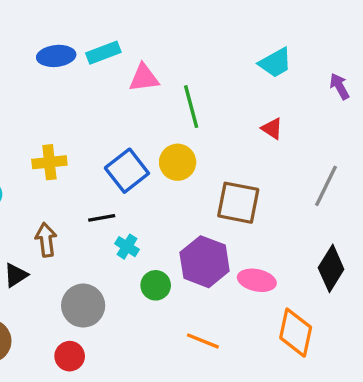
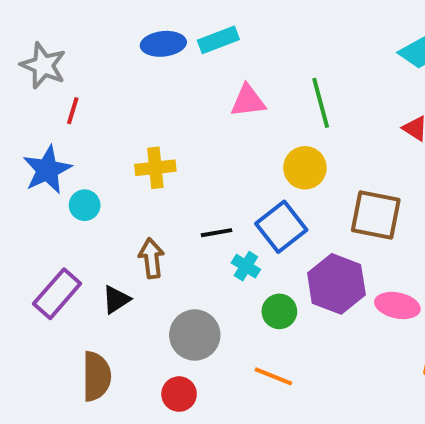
pink triangle: (144, 78) -> (248, 101), moved
blue square: (127, 171) -> (281, 227), moved
orange line: (203, 341) -> (273, 376), moved

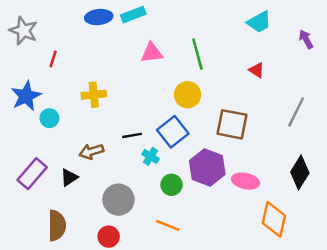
red line: (73, 111) -> (53, 59), moved
brown arrow: (151, 258) -> (91, 151), turned -100

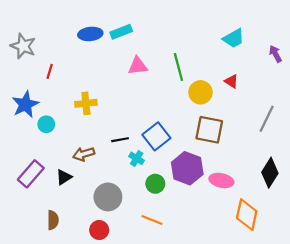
yellow circle: (188, 95) -> (200, 92), moved
brown semicircle: (57, 225) -> (53, 220), size x0.7

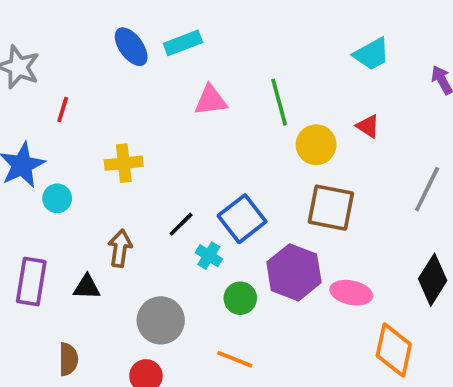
blue ellipse: (90, 34) -> (131, 47), turned 60
black line: (120, 140) -> (181, 224), turned -35
brown arrow: (84, 154) -> (120, 248), turned 115
purple rectangle: (31, 174) -> (31, 282), turned -32
black triangle: (64, 177) -> (87, 287), turned 35

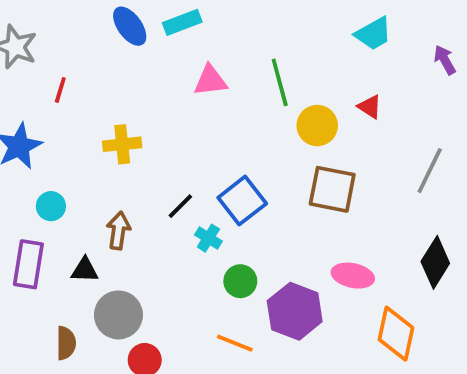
cyan circle: (57, 198) -> (51, 206), moved
purple hexagon: (294, 272) -> (295, 311), moved
gray circle: (161, 320) -> (118, 315), moved

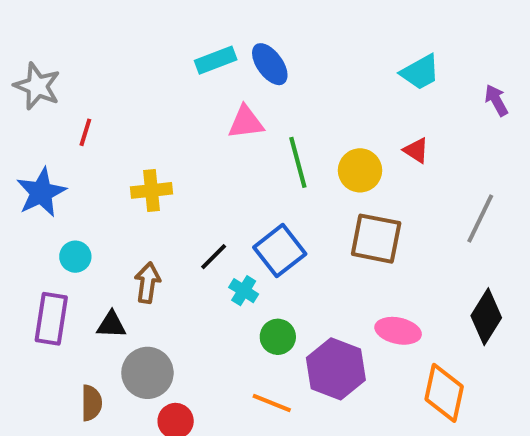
blue ellipse: (130, 26) -> (270, 64), moved
green line: (280, 82) -> (298, 162), moved

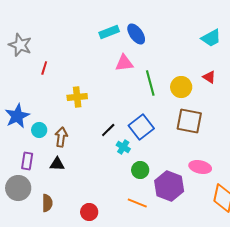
blue star: (41, 192) -> (17, 116), moved
brown arrow: (147, 283) -> (61, 137), moved
purple rectangle: (51, 319) -> (27, 161), size x0.7
gray circle: (147, 373) -> (18, 188), moved

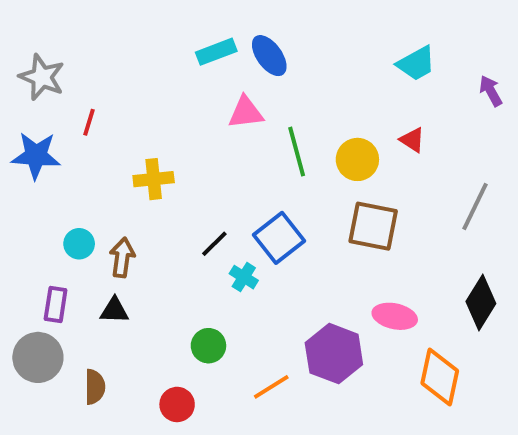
blue star: (17, 116) -> (36, 156), moved, turned 30
green circle: (140, 170) -> (208, 346), moved
orange line: (137, 203) -> (271, 387), turned -54

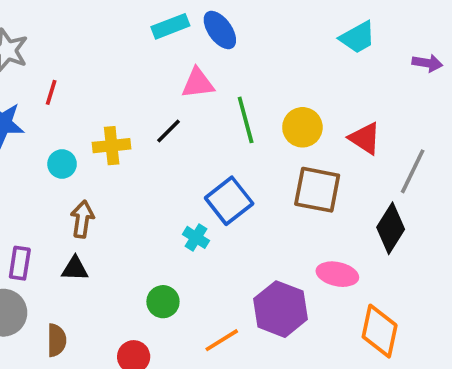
purple arrow: (491, 91) -> (427, 63), turned 128
red triangle: (412, 140) -> (365, 138), moved, size x1.4
cyan circle: (79, 244) -> (62, 164), moved
black line: (214, 244) -> (168, 131), moved
black diamond: (481, 303) -> (391, 228), moved

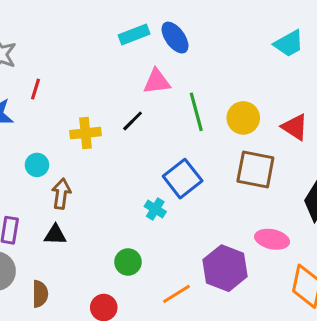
cyan circle: (62, 164) -> (37, 165), moved

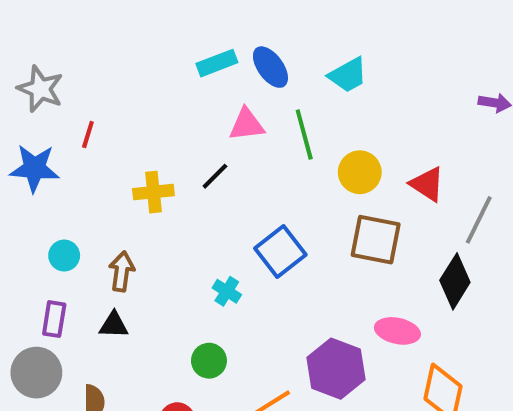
cyan trapezoid: (289, 44) -> (348, 75), moved
green line: (196, 112) -> (304, 135), moved
cyan circle: (37, 165) -> (64, 256), moved
cyan cross: (155, 209) -> (227, 291), moved

